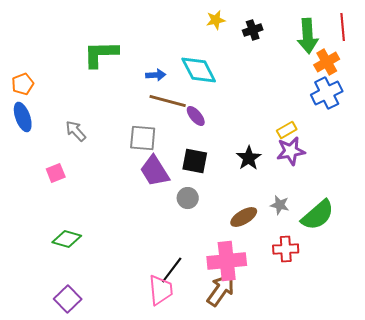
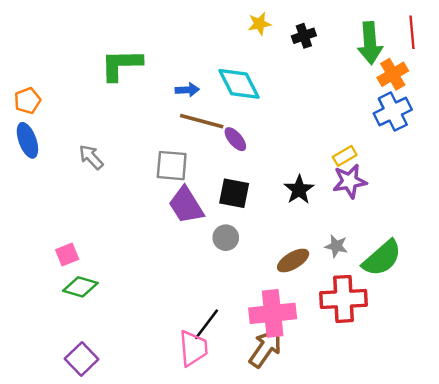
pink square: (56, 173) -> (67, 254), moved
red cross: (286, 249) -> (344, 299), size x1.5

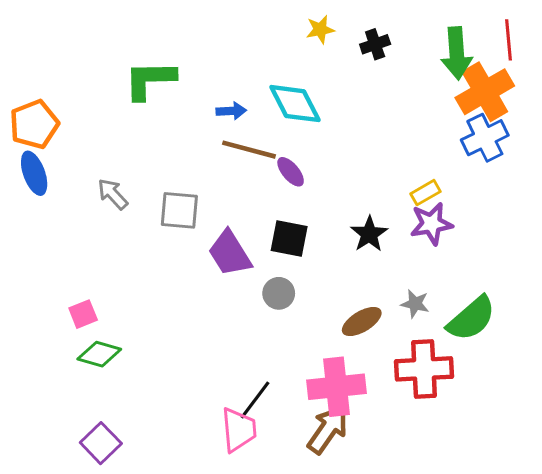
orange cross: (393, 74) -> (485, 92), size x1.5
orange pentagon: (27, 101) -> (34, 124), size x1.5
gray square: (172, 166) -> (179, 210), moved

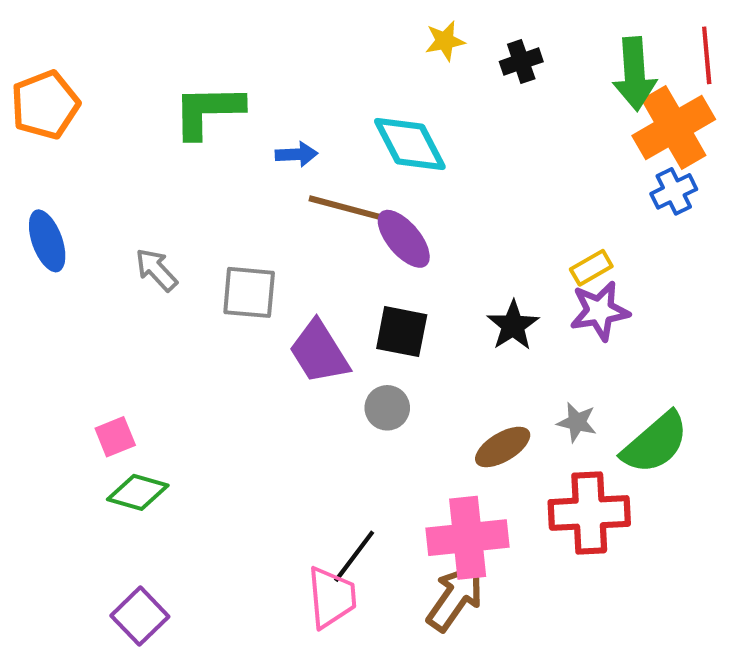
blue arrow: (231, 111) -> (297, 154), moved
orange pentagon: (34, 124) -> (45, 105), moved
blue cross: (485, 138) -> (674, 191), size x0.7
purple ellipse: (291, 172) -> (404, 239), size x1.4

